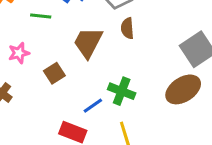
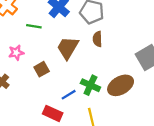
brown ellipse: (183, 89) -> (121, 85), moved

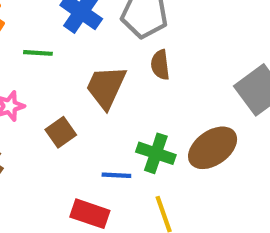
blue line: (69, 95) -> (116, 175), turned 40

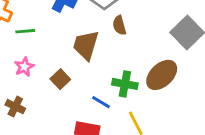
green line: (38, 53) -> (25, 31), moved
blue line: (116, 175) -> (101, 102), turned 36

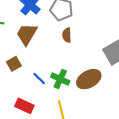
brown trapezoid: (86, 45) -> (27, 34), moved
blue line: (101, 102) -> (39, 78), moved

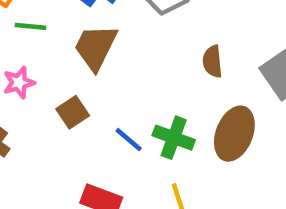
brown semicircle: (67, 35) -> (212, 61), moved
brown ellipse: (89, 79) -> (234, 134), turned -35

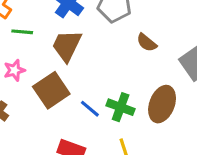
brown semicircle: (212, 61) -> (147, 43), moved, turned -45
brown square: (73, 112) -> (51, 90), size x1.6

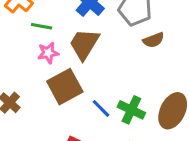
brown semicircle: (147, 43) -> (153, 40), moved, turned -65
pink star: (14, 70) -> (48, 53), moved

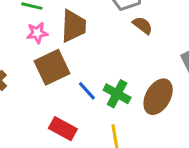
brown semicircle: (153, 40) -> (143, 25), turned -125
brown trapezoid: (84, 44) -> (73, 26), turned 148

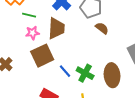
brown ellipse: (158, 97) -> (112, 75), turned -35

